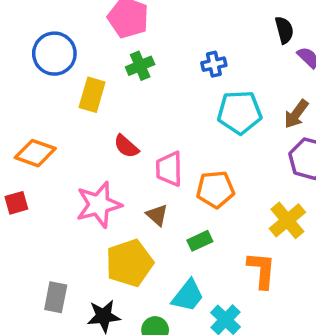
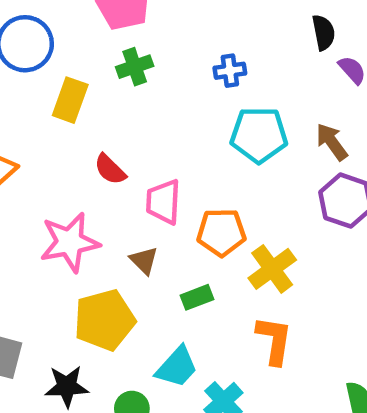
brown arrow: (296, 114) -> (332, 142), turned 104
yellow cross: (287, 220) -> (272, 269), moved

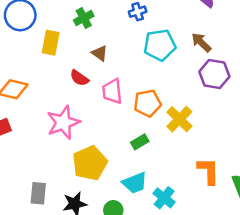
brown triangle: (144, 260) -> (100, 53), moved
orange L-shape: (274, 340) -> (208, 171), moved
cyan trapezoid: (177, 367) -> (135, 183), turned 36

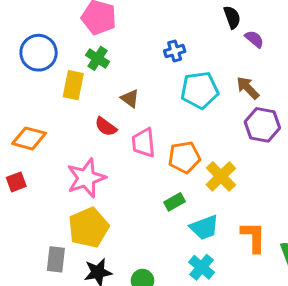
green cross: (84, 18) -> (98, 58), moved, turned -30
yellow pentagon: (90, 163) -> (89, 228), moved
cyan trapezoid: (135, 183) -> (204, 227), moved

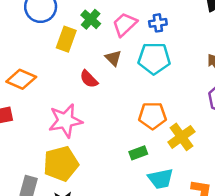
cyan pentagon: (200, 90) -> (154, 58), moved
pink trapezoid: (144, 143) -> (125, 24), moved, turned 44

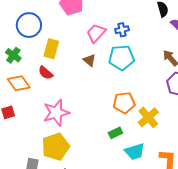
green cross: (91, 19) -> (13, 55), moved
orange diamond: (21, 79) -> (19, 83), turned 35
red semicircle: (89, 79) -> (46, 73), moved

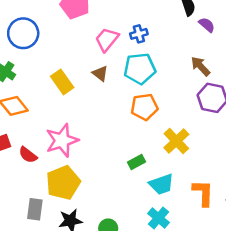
yellow rectangle: (51, 49) -> (62, 82), moved, turned -48
red semicircle: (46, 73) -> (28, 155), moved
orange pentagon: (124, 103) -> (144, 107), moved

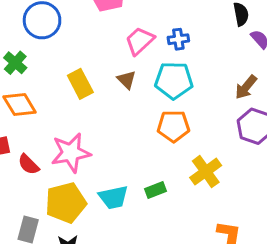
brown arrow: (200, 66) -> (246, 87), turned -105
cyan trapezoid: (161, 184) -> (113, 197), moved

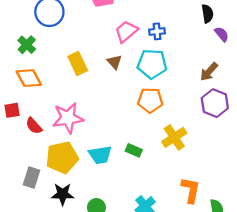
green rectangle: (155, 190) -> (134, 150), turned 42

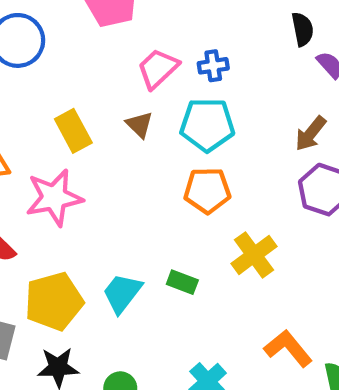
pink star: (68, 118) -> (54, 198), moved
cyan trapezoid: (100, 155) -> (122, 293), turned 140
orange L-shape: (191, 190) -> (288, 348), turned -48

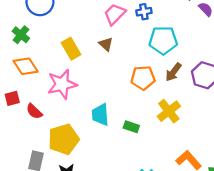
cyan pentagon: (207, 125) -> (163, 40), moved
brown arrow: (311, 134) -> (173, 72), moved
cyan trapezoid: (122, 293) -> (100, 115), moved, turned -40

